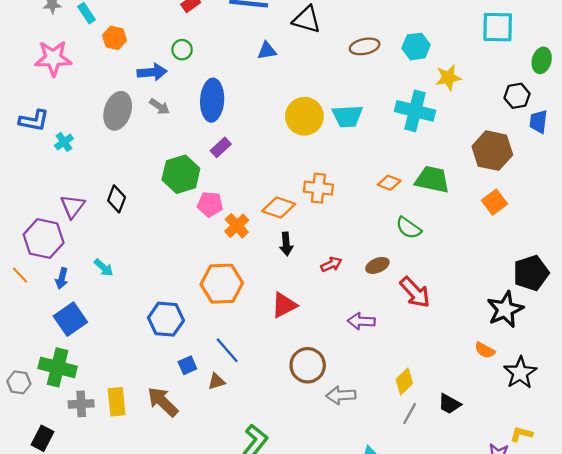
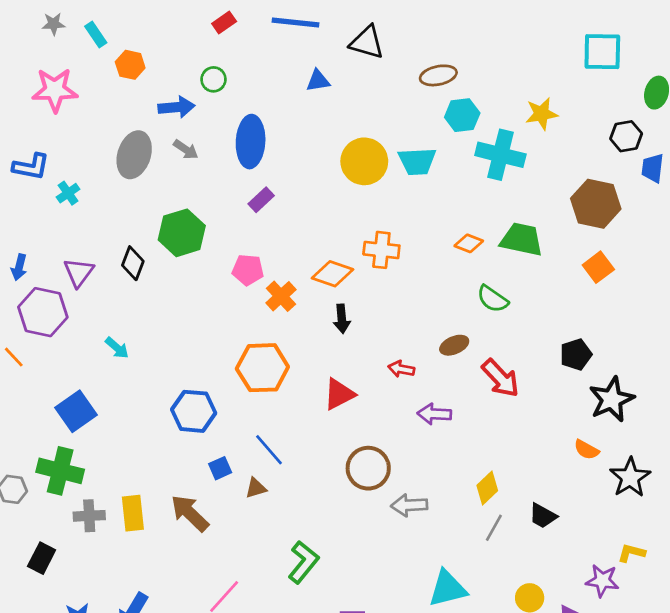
cyan hexagon: (416, 46) -> (462, 115), moved
green hexagon: (181, 174) -> (182, 233), moved
red arrow: (331, 264) -> (401, 369), moved, turned -144
black pentagon: (531, 273) -> (576, 354), moved, size x0.7
blue arrow: (62, 278) -> (19, 267), moved

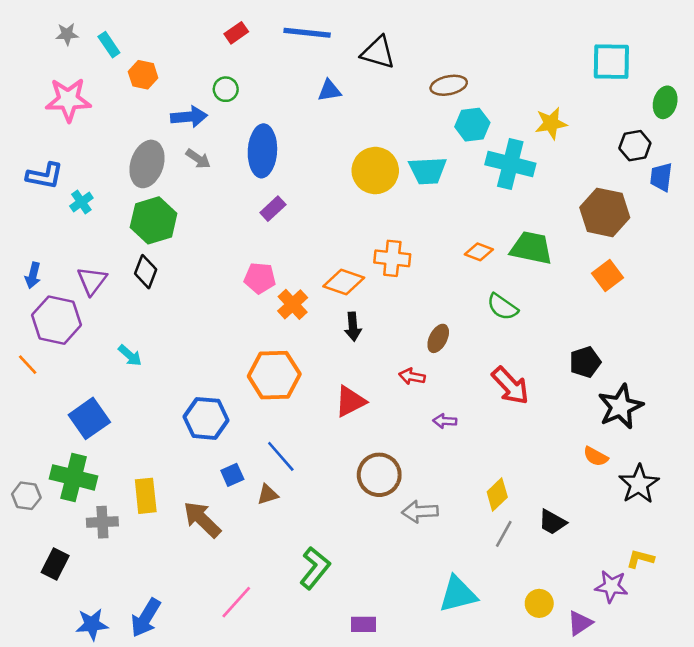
green hexagon: (182, 233) -> (154, 220), moved
brown ellipse: (454, 345) -> (438, 338), moved, turned -40
purple arrow: (434, 414) -> (445, 421), size x0.7
yellow rectangle: (133, 513) -> (146, 496), moved

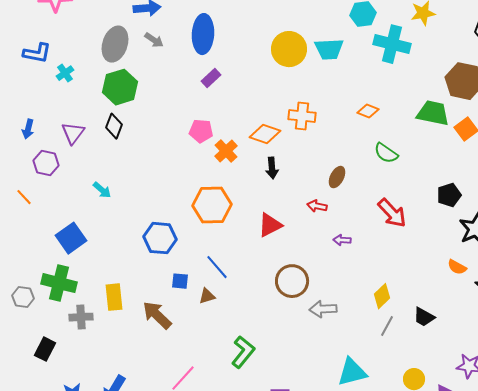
green trapezoid: (531, 248) -> (433, 113), moved
purple hexagon: (56, 320) -> (46, 163), size x0.7
blue square: (232, 475) -> (180, 281), turned 30

